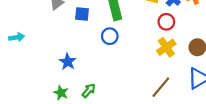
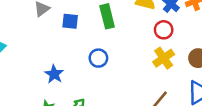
blue circle: (110, 36) -> (98, 58), moved

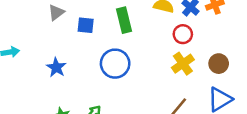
blue circle: (98, 58) -> (115, 64), size x1.5
blue star: (54, 74) -> (56, 67), moved

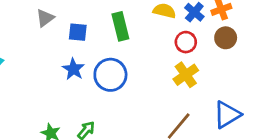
brown circle: (219, 64) -> (226, 38), moved
blue star: (56, 67) -> (73, 69), moved

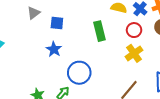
green rectangle: (120, 26) -> (100, 31), moved
blue circle: (110, 75) -> (79, 73), moved

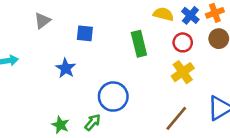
gray triangle: (34, 13) -> (42, 21), moved
blue star: (54, 49) -> (66, 68), moved

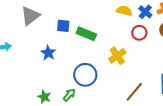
gray triangle: (42, 21) -> (30, 16), size x1.5
green rectangle: (139, 44) -> (86, 34), moved, turned -54
yellow cross: (183, 72) -> (117, 56), moved

